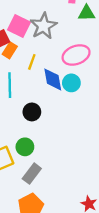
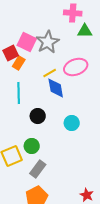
yellow line: (32, 62) -> (50, 73), moved, turned 40
cyan circle: (71, 83) -> (72, 123), moved

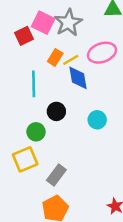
orange rectangle: (19, 63) -> (55, 57), moved
green circle: (32, 146) -> (36, 132), moved

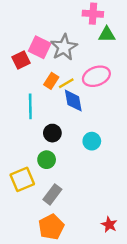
green circle: (36, 132) -> (47, 160), moved

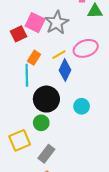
orange rectangle: (51, 81) -> (34, 58), moved
blue diamond: (73, 101) -> (65, 70), turned 35
black circle: (52, 133) -> (46, 99), size x1.6

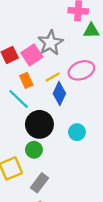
pink square: (35, 23) -> (32, 55), moved, turned 30
orange rectangle: (34, 58) -> (26, 80), turned -56
cyan line: (27, 75) -> (19, 99), turned -45

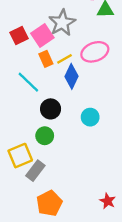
orange rectangle: (26, 80) -> (46, 59), moved
black circle: (39, 124) -> (51, 109), size x0.7
gray rectangle: (39, 183) -> (35, 171), moved

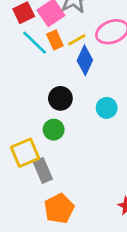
cyan line: (28, 82) -> (35, 43), moved
gray rectangle: (35, 171) -> (43, 170), turned -60

